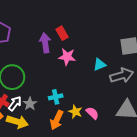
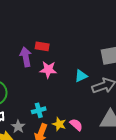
red rectangle: (62, 33) -> (42, 46), turned -48
gray star: (30, 104) -> (18, 127), moved

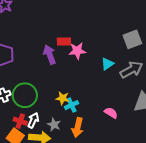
pink star: (48, 70) -> (77, 51), moved
yellow star: (59, 124) -> (63, 98), moved

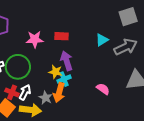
red rectangle: (64, 42) -> (62, 36), moved
pink star: (77, 51) -> (35, 39), moved
purple arrow: (50, 55) -> (67, 61), moved
orange arrow: (78, 127) -> (59, 93), moved

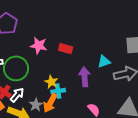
purple arrow: (67, 61) -> (85, 77), moved

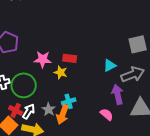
purple arrow: (85, 77) -> (118, 94), moved
yellow star: (51, 82) -> (61, 72), moved
gray star: (36, 105) -> (49, 109), moved

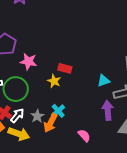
pink star: (43, 59) -> (28, 62), moved
cyan cross: (69, 101) -> (58, 111), turned -32
pink semicircle: (107, 114) -> (84, 136), moved

